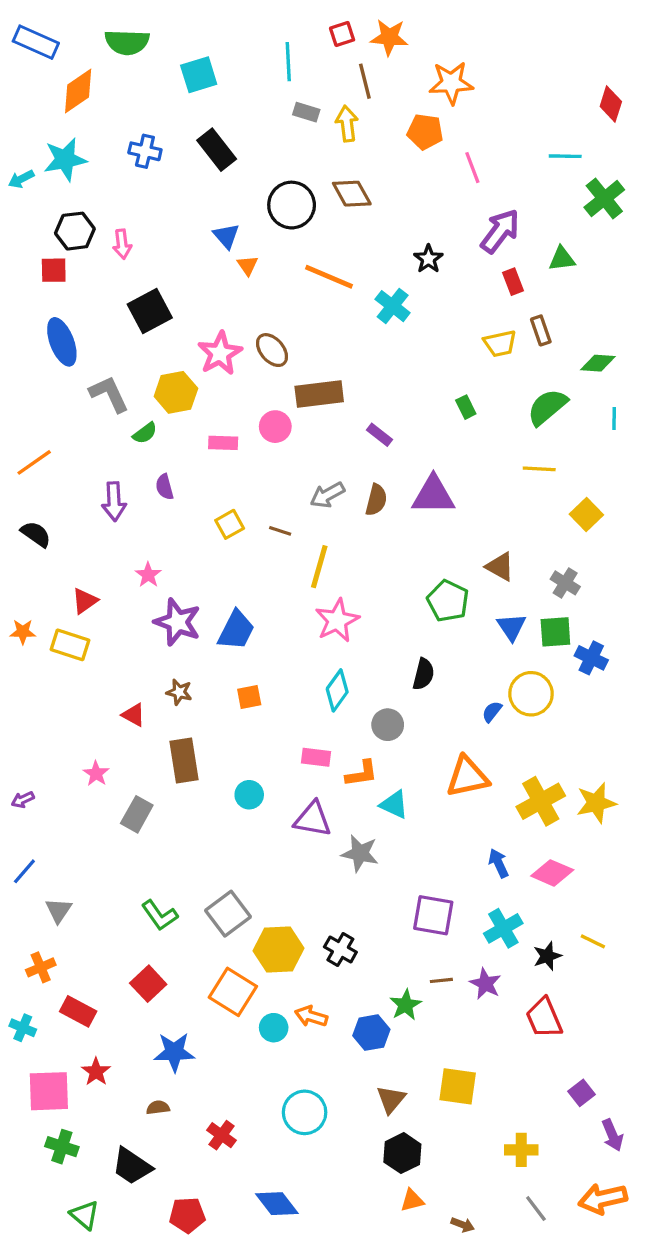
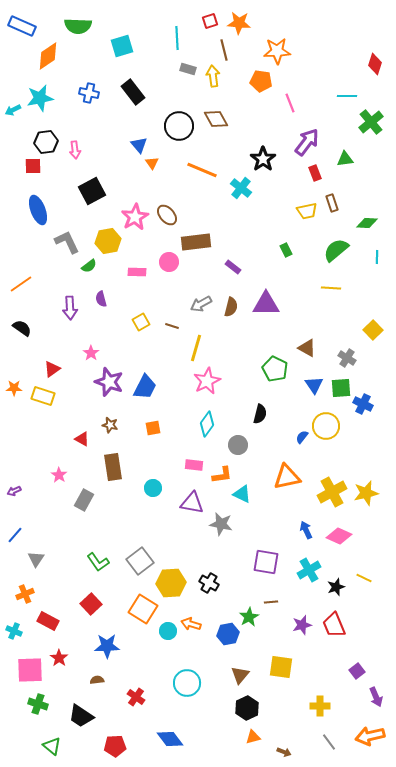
black star: (428, 259) -> (263, 159), size x1.4
yellow square: (586, 515) -> (373, 330), moved
purple star: (485, 984) -> (302, 625), moved, turned 30

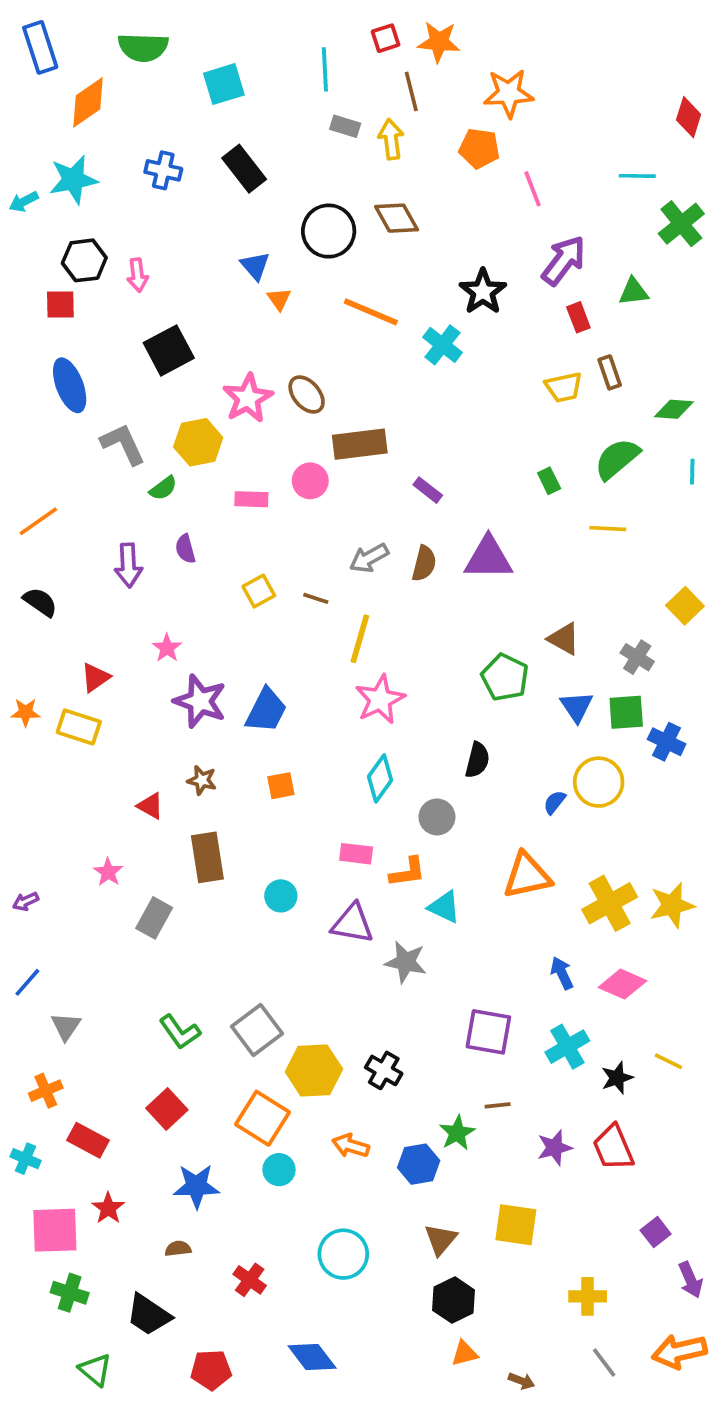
blue rectangle: (22, 26) -> (40, 47), turned 48
green rectangle: (286, 250) -> (549, 481), moved
cyan circle: (168, 631) -> (279, 1170), moved

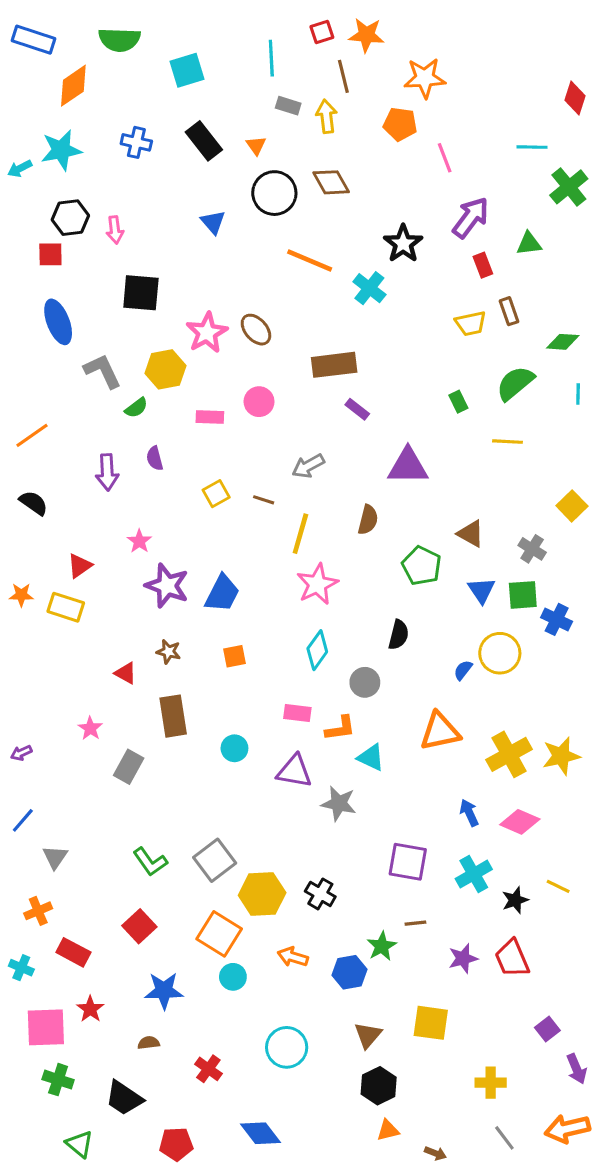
blue rectangle: (40, 47) -> (34, 40), turned -54
orange triangle: (279, 299) -> (256, 145), moved
black square: (169, 350) -> (141, 293), turned 33
brown rectangle: (360, 444) -> (334, 365), moved
brown semicircle: (424, 563) -> (368, 520), moved

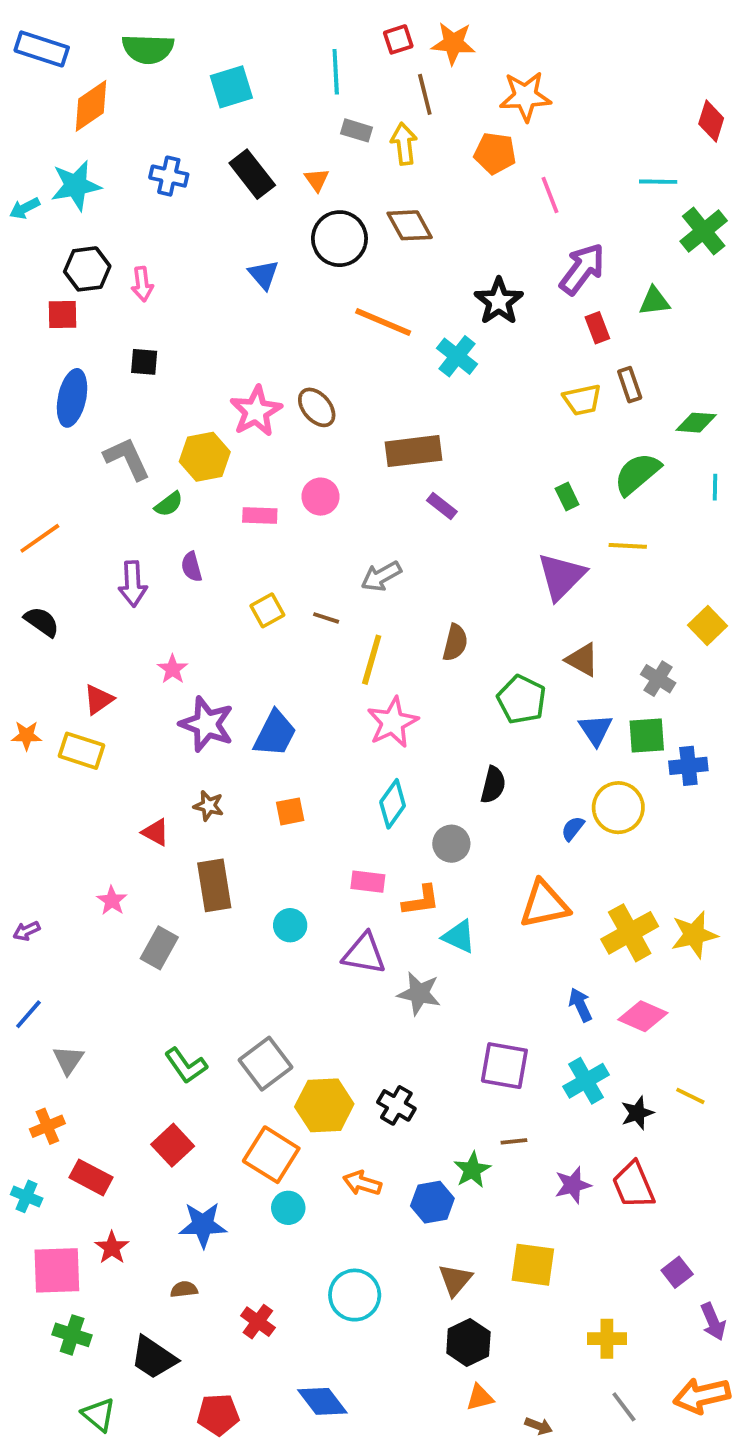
black square: (141, 293) -> (144, 362), moved, size x0.6
blue ellipse: (58, 322) -> (72, 398), turned 33
purple triangle: (408, 466) -> (561, 576), moved, turned -45
blue cross: (557, 619) -> (688, 766), turned -32

